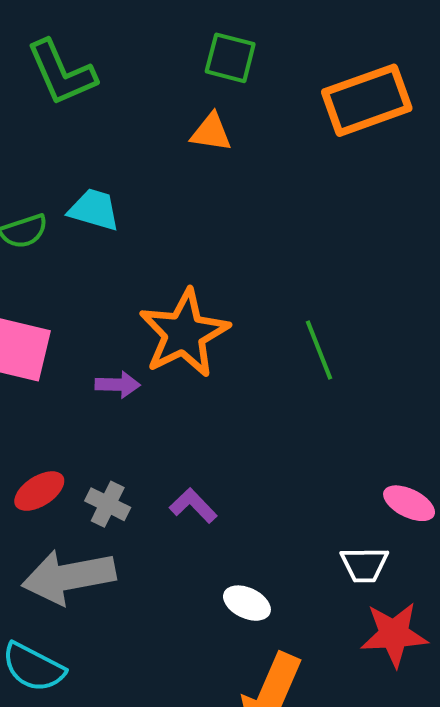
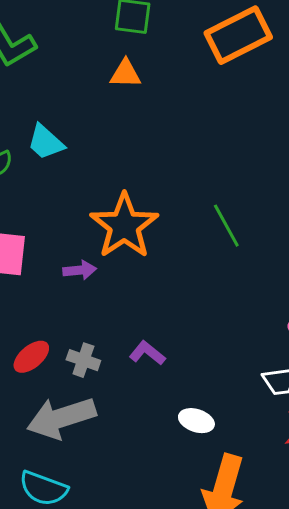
cyan trapezoid: (94, 210) -> (46, 142), turned -147

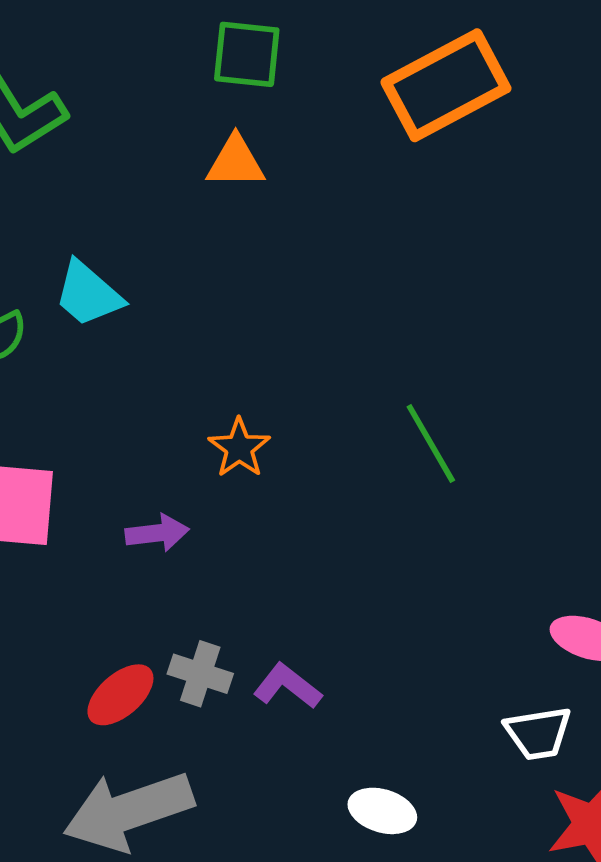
orange star: (124, 226) -> (239, 448), size x0.5
red ellipse: (31, 357) -> (120, 695), moved
gray cross: (83, 360) -> (200, 674), moved

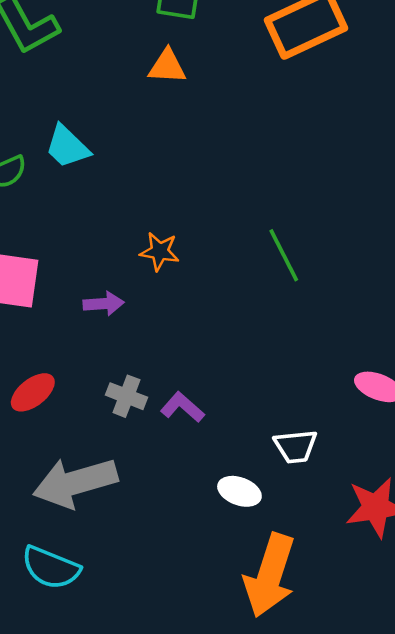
orange star: (239, 448) -> (160, 251), turned -30
red ellipse: (120, 695) -> (33, 392), moved
white trapezoid: (538, 733) -> (296, 446), moved

